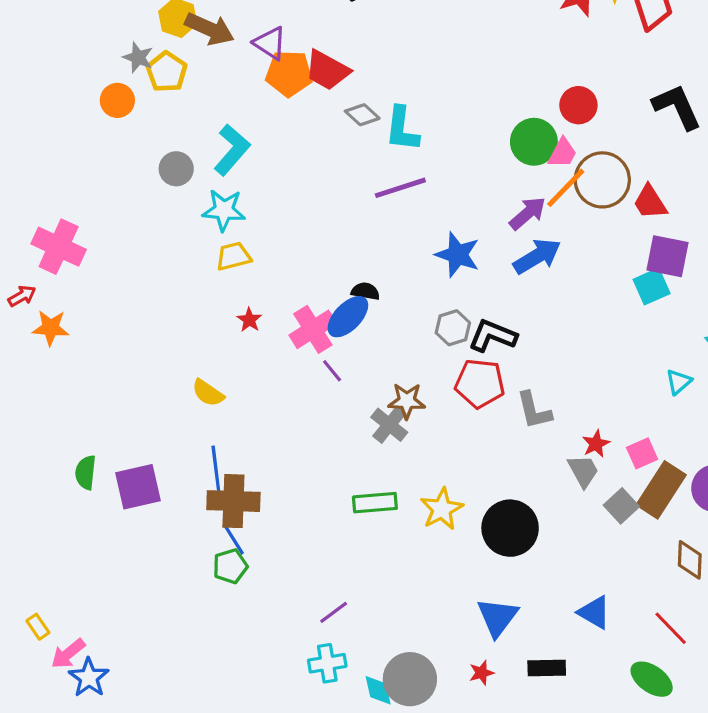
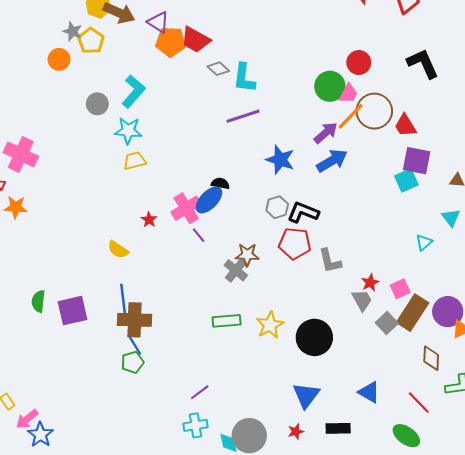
red star: (249, 320) -> (149, 220), moved

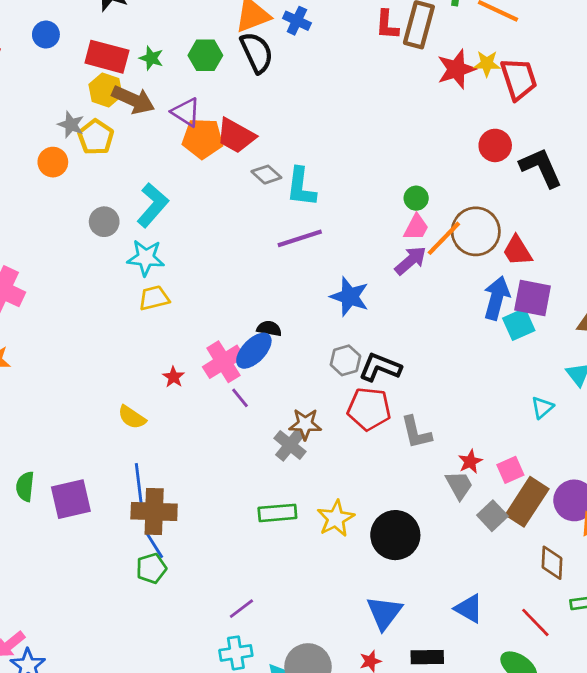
red circle: (359, 62) -> (495, 145), moved
green circle: (330, 86) -> (416, 198), size x0.6
pink trapezoid: (348, 93) -> (416, 227), moved
blue arrow: (332, 161) -> (497, 298), moved, turned -44

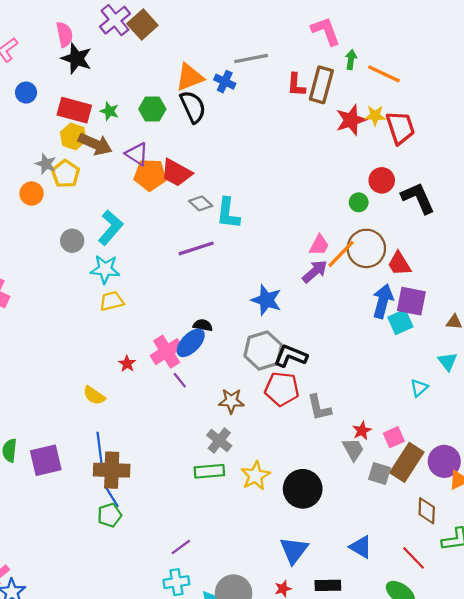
green circle: (416, 198) -> (359, 202), moved
purple line: (300, 238) -> (196, 248), moved
gray hexagon: (345, 360) -> (263, 350), size x1.6
gray cross: (290, 445) -> (219, 441), moved
gray square: (492, 516) -> (380, 473), turned -30

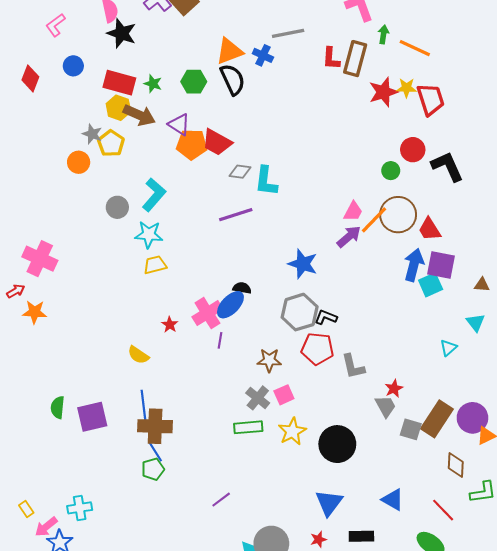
gray diamond: (201, 203) -> (240, 172), turned -35
black L-shape: (291, 356) -> (326, 317), size x0.7
purple line: (180, 380) -> (220, 340), turned 49
pink square: (394, 437) -> (284, 395), moved
cyan cross: (176, 582) -> (80, 508), moved

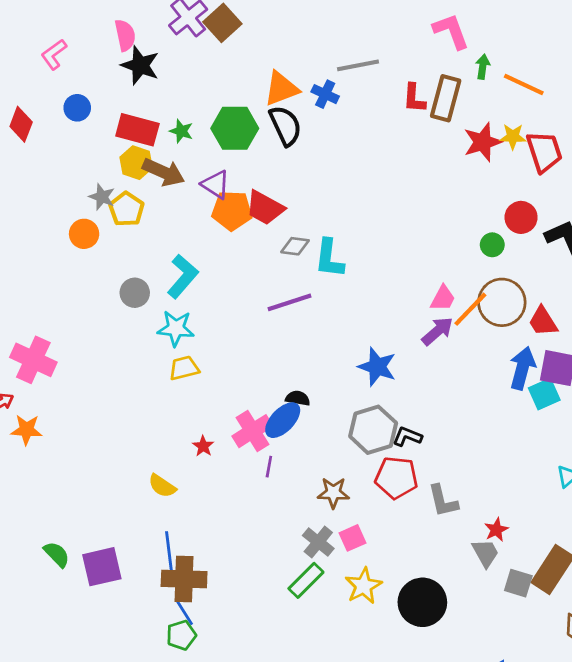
green hexagon: (194, 82) -> (235, 128), size x1.4
green semicircle: (58, 407) -> (57, 554), turned 130
green rectangle: (248, 427) -> (306, 580), turned -40

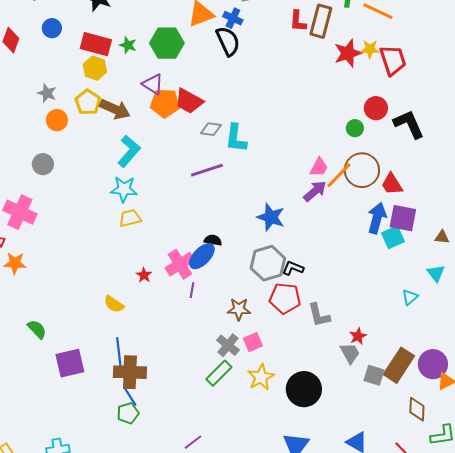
black semicircle: (285, 126) -> (228, 41), moved
brown arrow: (163, 172) -> (115, 109), moved
gray star: (102, 197) -> (47, 93), moved
gray circle: (135, 293) -> (43, 164), moved
green semicircle: (57, 554) -> (37, 329), moved

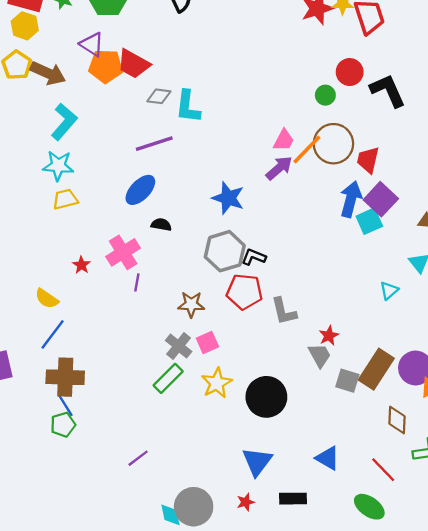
red trapezoid: (392, 184) -> (368, 160), turned 45
purple square: (403, 218) -> (381, 199), turned 32
blue ellipse: (202, 256) -> (140, 190), moved
blue line: (119, 352) -> (53, 334), moved, turned 44

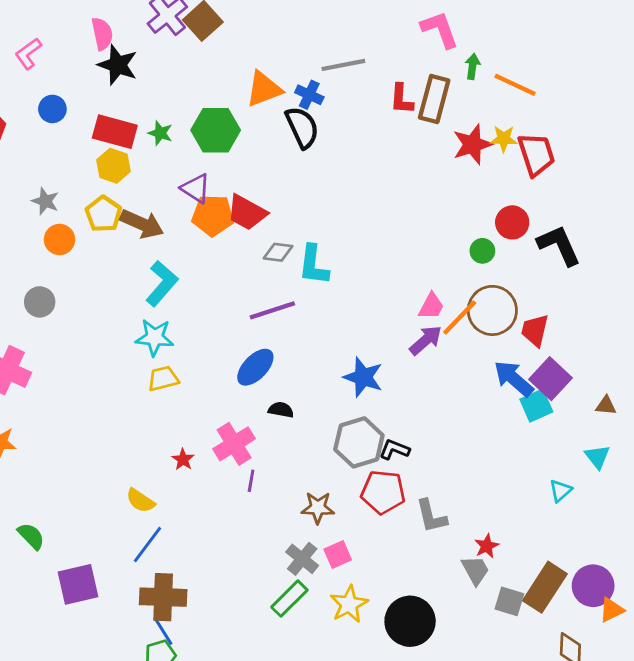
blue arrow: (351, 199) -> (514, 379), turned -64

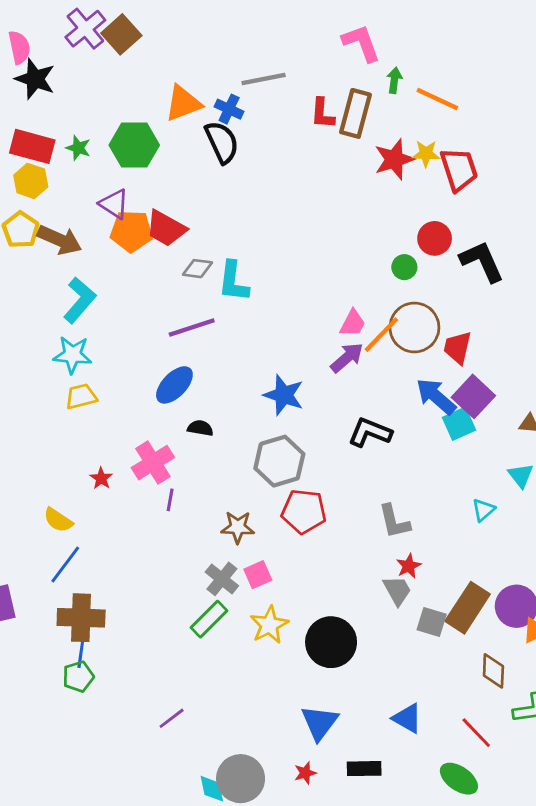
black L-shape: (394, 450) -> (370, 432), moved, size x1.4
gray L-shape: (431, 516) -> (394, 521), moved
blue line: (163, 631) -> (81, 652), turned 40

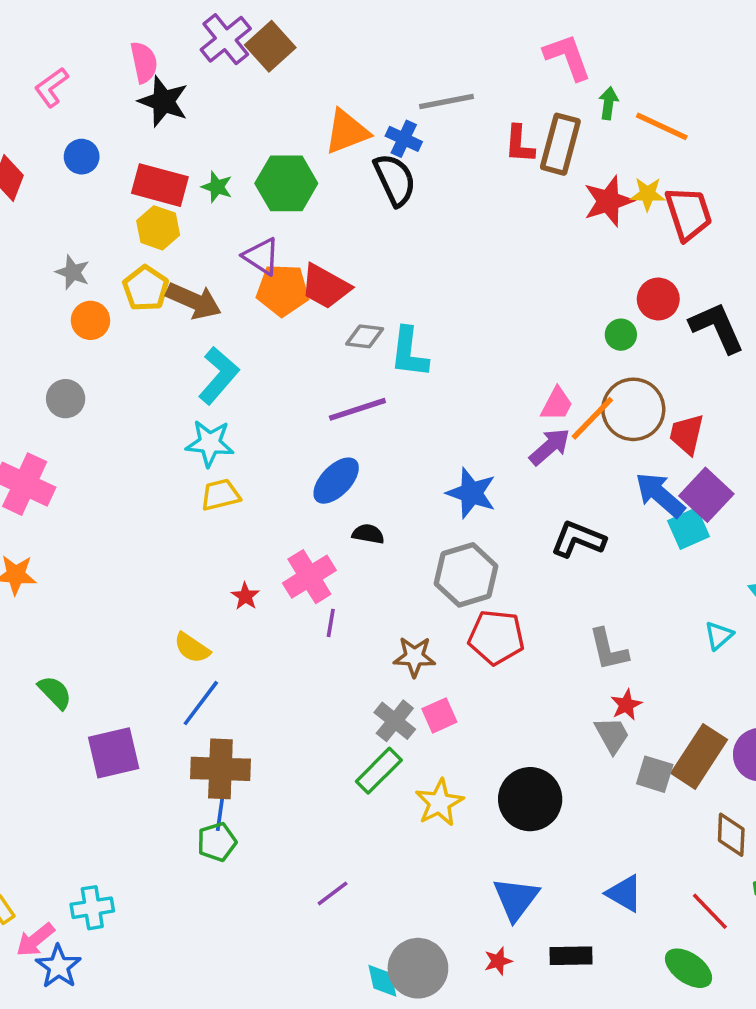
yellow star: (269, 625) -> (439, 803), moved

